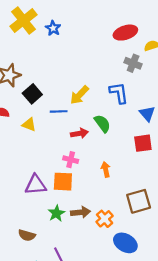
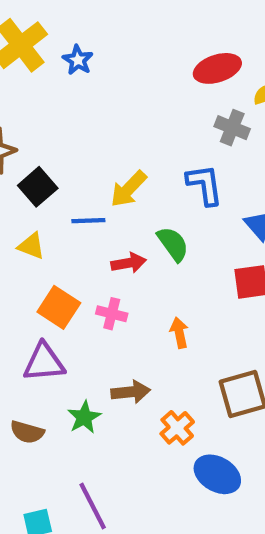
orange square: (63, 182) -> (59, 307), moved, turned 30
brown arrow: (80, 212) -> (131, 392), moved
brown semicircle: (27, 235) -> (27, 432), moved

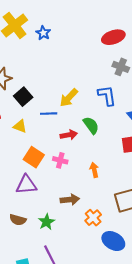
green star: (84, 417) -> (46, 222), moved

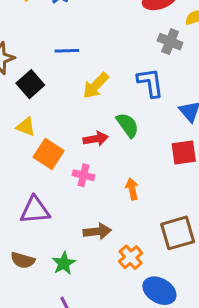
blue line: (49, 114) -> (67, 51), moved
orange square: (34, 157) -> (49, 154), moved

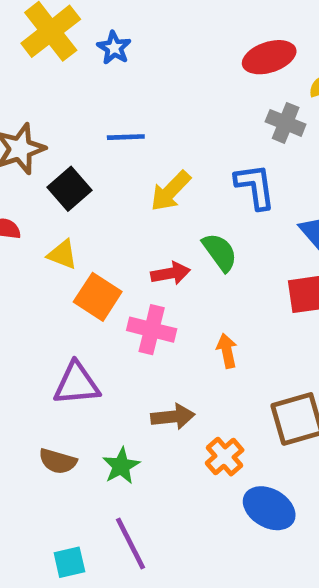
pink cross: (83, 175) -> (152, 330), size x1.4

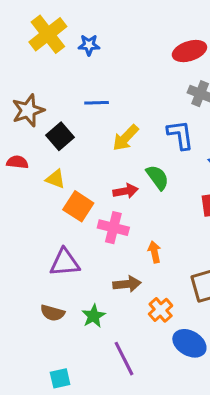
blue star: (114, 48) -> (89, 45), turned -30
orange arrow: (227, 351) -> (154, 252), moved
purple line: (131, 543) -> (124, 359), moved

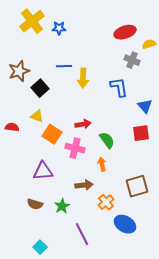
yellow arrow: (126, 138) -> (83, 78), moved, turned -42
red semicircle: (17, 162) -> (12, 127), moved
green semicircle: (157, 177) -> (107, 140), moved
cyan square: (60, 378) -> (40, 247), turned -32

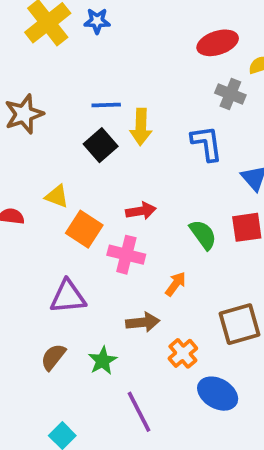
blue star: (59, 28) -> (97, 21), moved
black square: (40, 88) -> (101, 145), moved
green semicircle: (107, 140) -> (203, 235), moved
orange arrow: (102, 164) -> (176, 284), turned 48
brown semicircle: (35, 204) -> (53, 357), turned 112

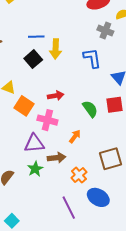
purple triangle: (68, 297) -> (34, 143), moved
green star: (103, 361) -> (35, 169), moved
purple line: (139, 412) -> (69, 208), moved

